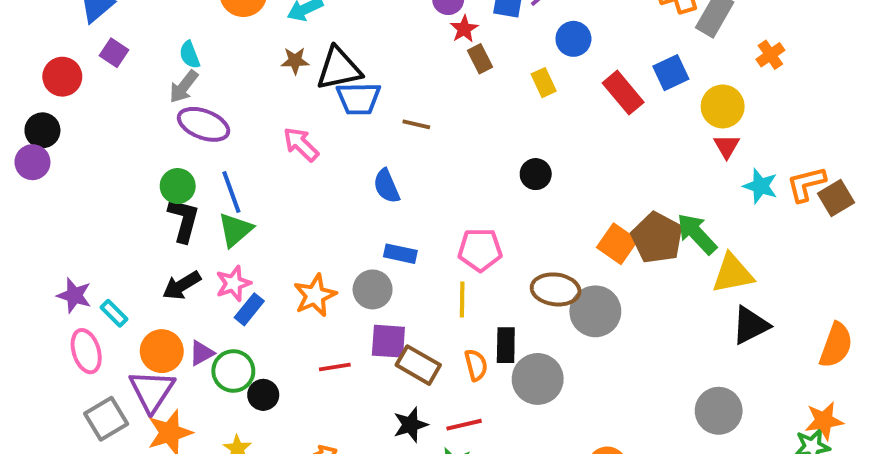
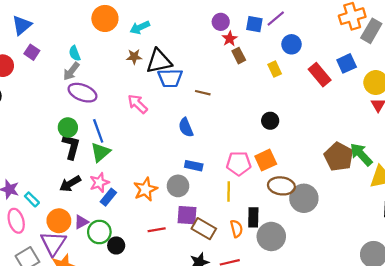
orange square: (617, 244) -> (266, 160), moved, turned 30

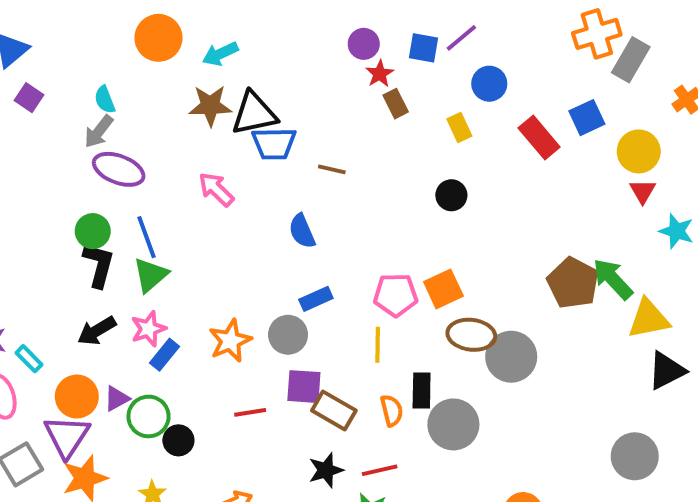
brown star: (134, 57) -> (210, 106), size x1.5
black circle: (270, 121) -> (451, 195), moved
blue rectangle: (194, 166) -> (316, 299), turned -36

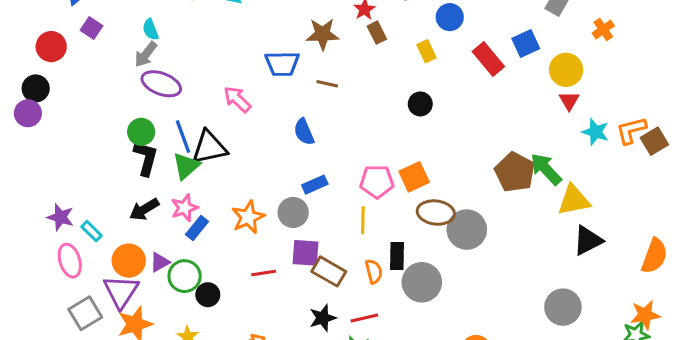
brown star: (210, 106) -> (323, 34), moved
black triangle: (254, 114) -> (209, 147), moved

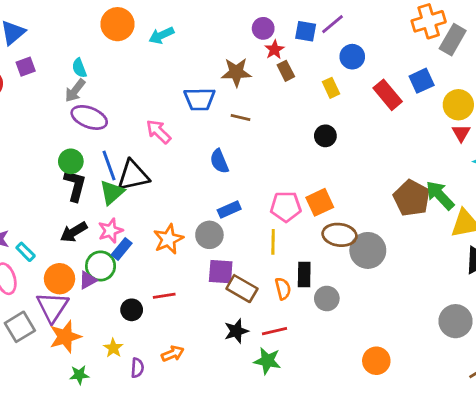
purple square: (91, 28) -> (26, 67), turned 36
red line: (264, 273) -> (164, 296), moved
green circle: (185, 276) -> (101, 266), moved
gray circle: (422, 282) -> (327, 299), size x0.7

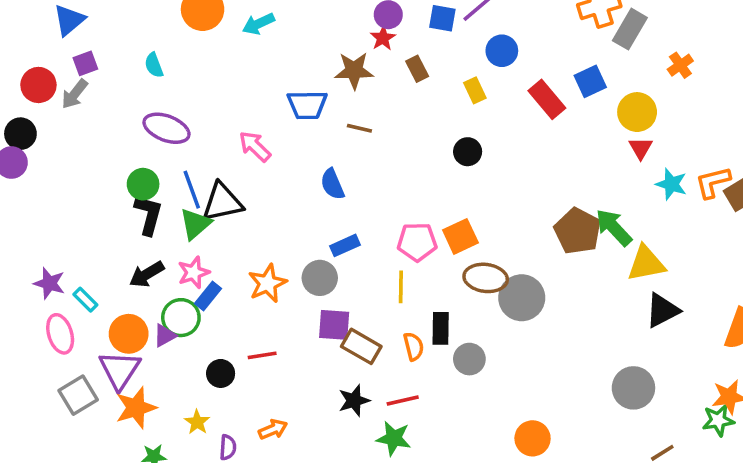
red star: (274, 50) -> (383, 38), moved
gray arrow: (75, 91) -> (75, 94), moved

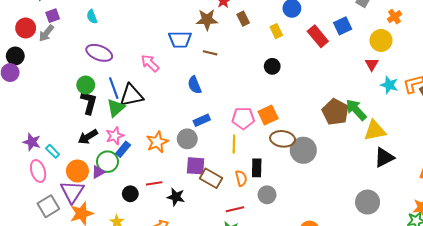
yellow circle: (637, 112) -> (381, 40), moved
gray circle: (469, 359) -> (267, 195), moved
black star: (354, 401) -> (176, 197), moved, turned 30

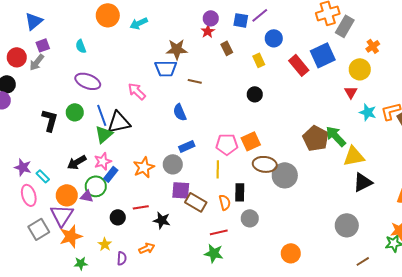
brown star: (207, 20) -> (177, 49), moved
blue square: (343, 26) -> (323, 55), size x1.4
black L-shape: (89, 103) -> (50, 120), moved
purple triangle: (98, 172) -> (87, 196), turned 40

